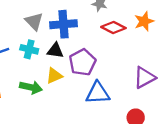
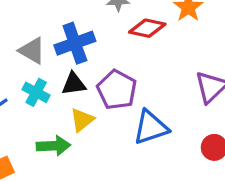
cyan cross: (29, 49) -> (36, 92), turned 30

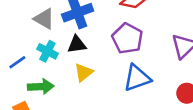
purple pentagon: (117, 90) -> (127, 38), moved
green arrow: (53, 146) -> (41, 87), moved

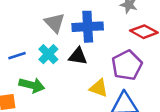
yellow triangle: (84, 72) -> (99, 88), moved, turned 42

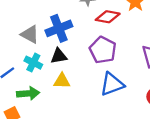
yellow triangle: (99, 88) -> (62, 81), moved

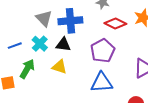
green arrow: (28, 93) -> (27, 69), turned -72

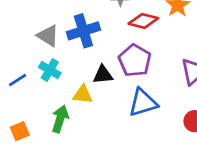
black triangle: (63, 45) -> (103, 75), moved
green arrow: (27, 69) -> (60, 119), moved

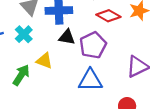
black triangle: (103, 75) -> (67, 37), moved

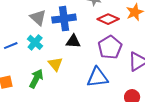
purple pentagon: (93, 45) -> (110, 47), moved
yellow triangle: (44, 61) -> (55, 64), turned 35

